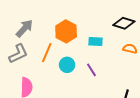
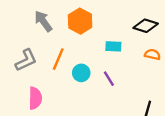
gray arrow: (24, 28) -> (43, 21), moved, turned -78
orange hexagon: (66, 31) -> (80, 21), moved

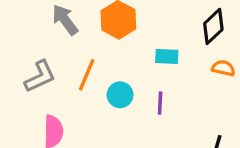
black diamond: (146, 26) -> (213, 26), turned -60
purple line: (109, 79) -> (160, 103), turned 35

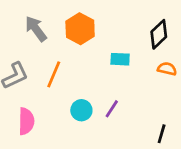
cyan circle: (120, 95) -> (81, 110), moved
purple line: (160, 103) -> (112, 109), moved, turned 30

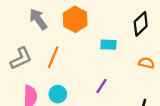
orange semicircle: (167, 69) -> (146, 63), moved
cyan circle: (81, 110) -> (58, 94), moved

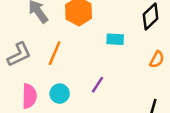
orange semicircle: (146, 63) -> (157, 59), turned 105
purple line: (102, 86) -> (97, 85), moved

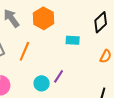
cyan circle: (60, 94) -> (42, 83), moved

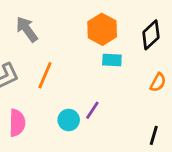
orange hexagon: (44, 18) -> (102, 29), moved

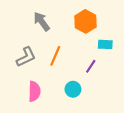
orange hexagon: (102, 29) -> (85, 21), moved
purple line: (92, 110) -> (91, 66), moved

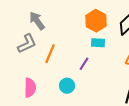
orange hexagon: (85, 21) -> (96, 21), moved
gray L-shape: (26, 57) -> (27, 44), moved

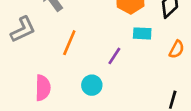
cyan rectangle: (98, 43) -> (142, 33), moved
gray L-shape: (27, 44) -> (23, 29), moved

